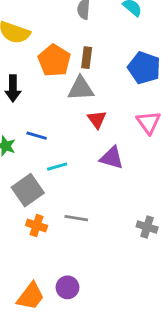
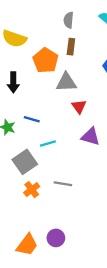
brown rectangle: (87, 58) -> (71, 47), moved
orange cross: (37, 225) -> (32, 190), turned 35

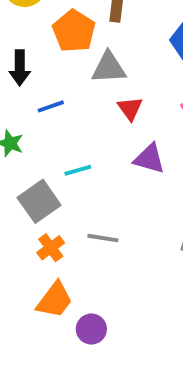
blue line: (32, 119) -> (51, 106), moved, turned -35
orange trapezoid: (27, 245) -> (55, 300), moved

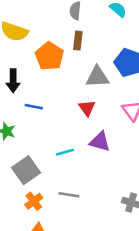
gray triangle: (109, 68) -> (97, 77), moved
blue line: (51, 106) -> (34, 107), turned 30
cyan line: (78, 170) -> (65, 152), moved

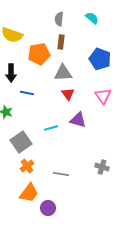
orange pentagon: (49, 56) -> (39, 54), turned 30
gray triangle: (97, 77) -> (63, 73), moved
gray line: (69, 195) -> (61, 174), moved

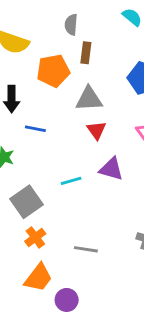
gray semicircle: (59, 19) -> (71, 25), moved

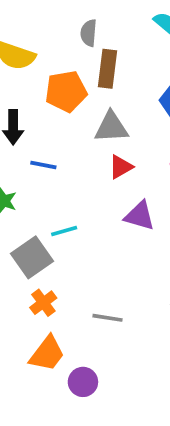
brown rectangle: (86, 53) -> (108, 69), size x1.4
red triangle: (96, 130) -> (121, 167), turned 36
cyan line: (71, 181) -> (64, 231), moved

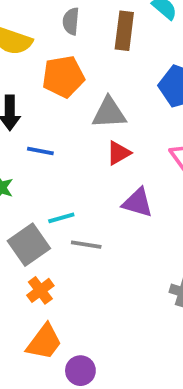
gray semicircle: (89, 33) -> (71, 21), moved
brown rectangle: (108, 69) -> (124, 31), moved
gray line: (108, 318) -> (86, 245), moved

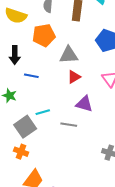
gray line: (86, 245) -> (69, 125), moved
orange cross: (40, 290) -> (21, 152), moved, turned -32

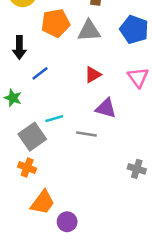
gray triangle: (69, 55) -> (89, 31), moved
blue line: (31, 76) -> (40, 73), turned -48

